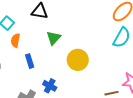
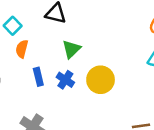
blue cross: (50, 86) -> (65, 80), moved

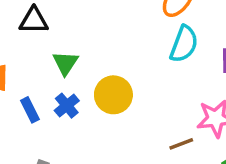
blue cross: (65, 80) -> (67, 106), turned 30

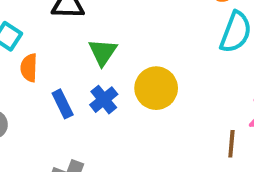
brown line: (181, 144) -> (231, 144), turned -65

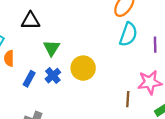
blue rectangle: (63, 104) -> (29, 79), turned 56

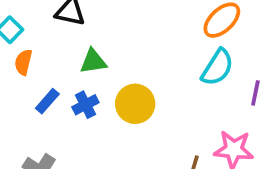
green triangle: (52, 48) -> (93, 61), turned 36

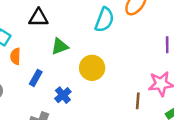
cyan semicircle: (217, 67) -> (104, 20), moved
blue cross: (85, 105) -> (63, 95), moved

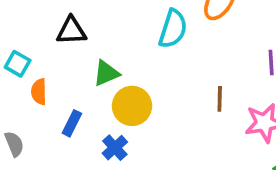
yellow circle: (92, 68) -> (132, 106), moved
brown line: (138, 101) -> (220, 99), moved

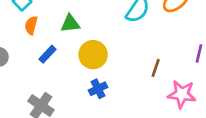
green triangle: (106, 73) -> (70, 24), moved
blue cross: (115, 148) -> (98, 89), moved

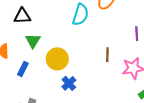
green triangle: (70, 24) -> (33, 41), turned -35

